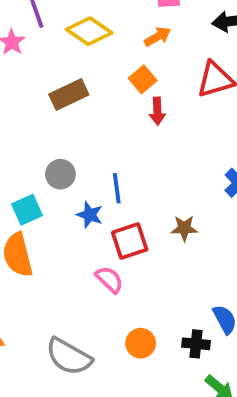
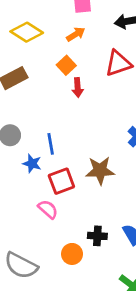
brown star: (184, 228) -> (100, 170), size x1.5
black cross: (196, 344) -> (97, 236), moved

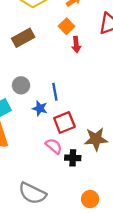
brown star: (100, 170) -> (96, 139), moved
black cross: (97, 236) -> (73, 158), moved
orange circle: (72, 254) -> (90, 199), moved

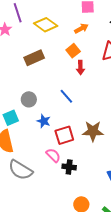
blue line: (55, 92) -> (66, 96), moved, turned -35
brown star: (96, 139) -> (93, 131), moved
gray semicircle: (32, 193) -> (21, 170), moved

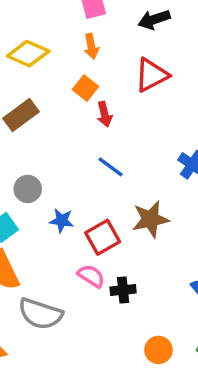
orange arrow: (81, 28) -> (91, 46), turned 120
blue line: (66, 96) -> (111, 167), moved

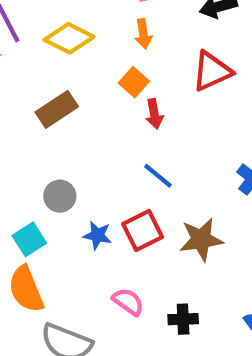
red square: (103, 237) -> (143, 231), moved
black cross: (123, 290) -> (183, 319), moved

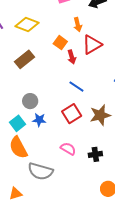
orange arrow: (143, 34) -> (78, 25), moved
red triangle: (212, 71) -> (92, 45), moved
blue star: (97, 235) -> (39, 120), moved

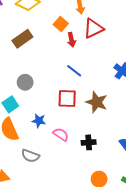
red square: (72, 114) -> (67, 98), turned 30
brown star: (100, 115) -> (97, 102), turned 30
blue star: (39, 120) -> (39, 121), moved
gray semicircle: (40, 171) -> (30, 156), size x0.7

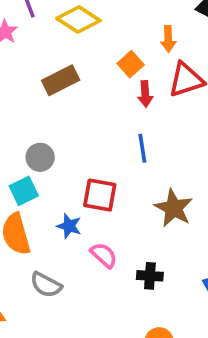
blue line: (74, 71) -> (142, 148), turned 35
gray circle: (25, 82) -> (40, 157), moved
red square: (67, 98) -> (100, 195), moved

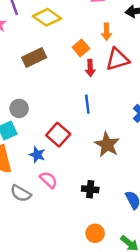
red square: (100, 195) -> (58, 135), turned 30
pink semicircle: (104, 255) -> (48, 180), moved

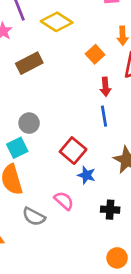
brown rectangle: (34, 58) -> (29, 63), moved
red arrow: (90, 68) -> (105, 87), moved
blue star: (37, 155) -> (86, 175), moved

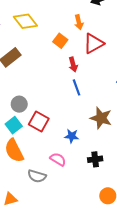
yellow diamond: (57, 22) -> (25, 21), turned 30
red square: (73, 151) -> (39, 122), moved

